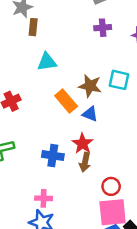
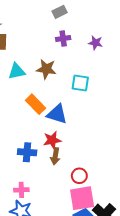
brown star: (90, 86) -> (46, 69), moved
blue triangle: (90, 114) -> (57, 114), size x1.5
red star: (83, 144) -> (52, 140), turned 30

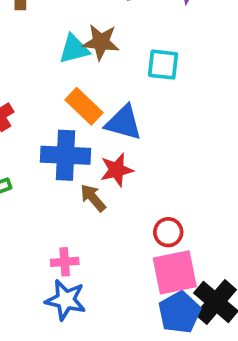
cyan triangle: (17, 71) -> (74, 49), moved
blue cross: (27, 152) -> (66, 155), moved, size x1.4
brown arrow: (55, 156) -> (93, 198), moved, turned 133

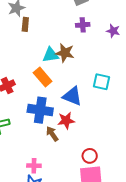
cyan square: (163, 65) -> (101, 82), moved
orange rectangle: (84, 106) -> (43, 77), moved

